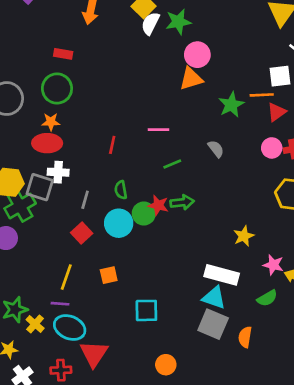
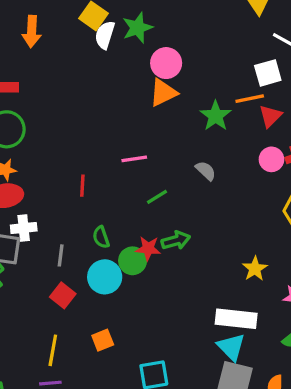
cyan triangle: (214, 298) -> (231, 347), turned 35

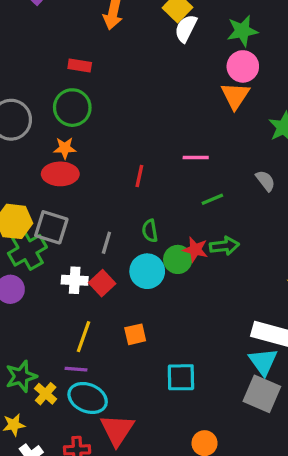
green star: (137, 28) -> (242, 31), moved
orange triangle: (163, 93) -> (235, 96), turned -40
white cross: (24, 228) -> (75, 280), moved

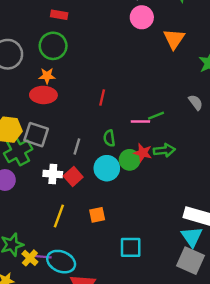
pink circle: (243, 66) -> (142, 17), moved
pink line: (196, 157) -> (140, 122), moved
purple line: (76, 369) -> (43, 257), moved

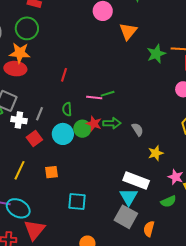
orange star: (47, 76) -> (20, 53), size x1.5
gray semicircle: (196, 102) -> (138, 129), moved
white cross: (53, 174) -> (19, 120), moved

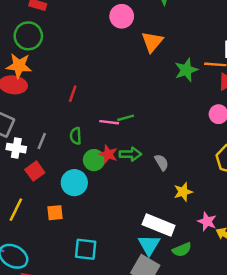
cyan circle: (63, 134) -> (74, 183), moved
green semicircle: (168, 201) -> (182, 250), moved

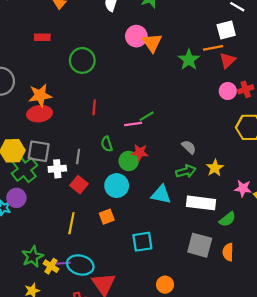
pink circle: (122, 16) -> (136, 36), moved
green circle: (28, 36) -> (82, 60), moved
green arrow: (130, 154) -> (186, 171), moved
cyan triangle: (149, 245) -> (161, 194), moved, turned -35

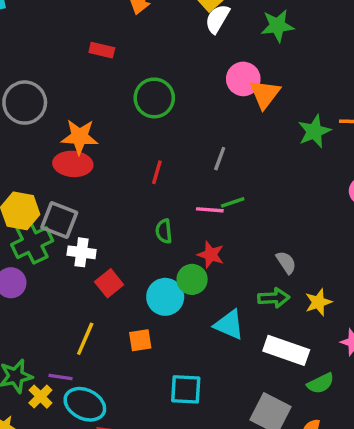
gray line: (78, 156) -> (220, 159), moved
green circle: (129, 161) -> (192, 279), moved
purple line: (63, 263) -> (61, 377), moved

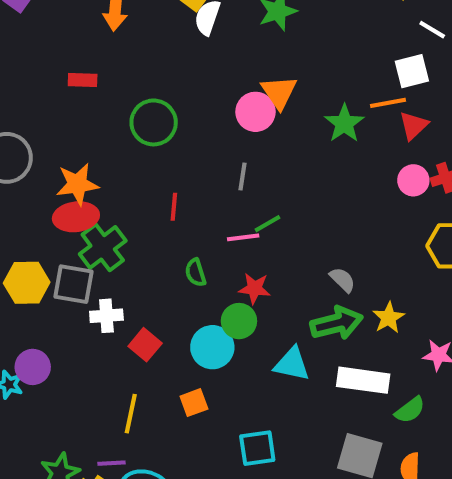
pink circle: (243, 79) -> (255, 112), moved
green cross: (32, 243) -> (103, 247), moved
green arrow: (274, 298) -> (337, 323), size x1.4

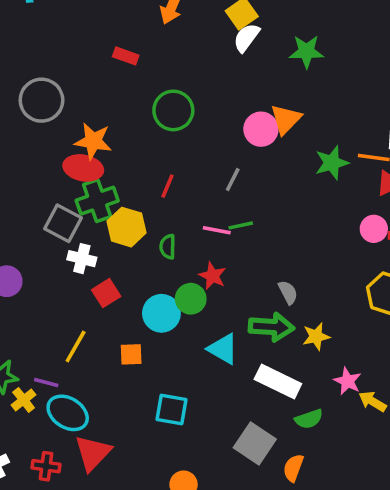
yellow hexagon: (27, 283) -> (126, 227), moved

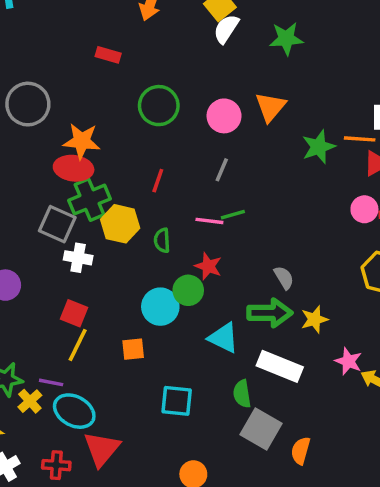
pink circle: (261, 129) -> (224, 116), moved
red square: (106, 293) -> (74, 313), moved, turned -32
green semicircle: (309, 419) -> (242, 394), moved, turned 104

